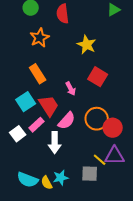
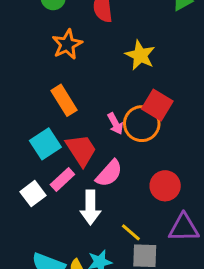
orange circle: (97, 119) -> (142, 124), moved
red circle: (113, 128) -> (165, 186), moved
yellow line: (100, 160) -> (131, 232), moved

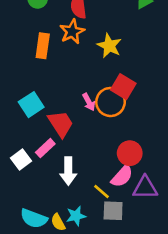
orange star: (67, 44) -> (72, 32), moved
orange rectangle: (64, 100) -> (43, 46), moved, turned 40
cyan square: (45, 144) -> (31, 105), moved
pink semicircle: (109, 173) -> (122, 176), moved

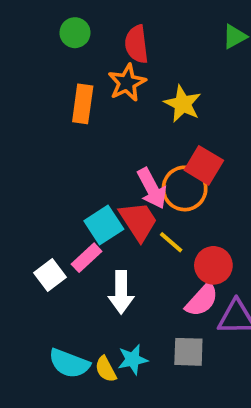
pink arrow: (89, 102) -> (152, 188), size x1.5
cyan square: (31, 105) -> (104, 225), moved
red trapezoid: (61, 124) -> (138, 221), moved
yellow line: (102, 192) -> (171, 242), moved

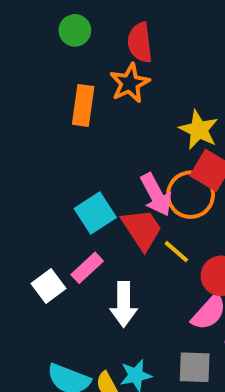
yellow star: (183, 104) -> (199, 130), moved
cyan square: (104, 225) -> (95, 213), moved

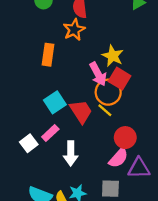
orange rectangle: (83, 105) -> (48, 55), moved
pink arrow: (156, 195) -> (98, 74), moved
yellow line: (176, 252) -> (105, 110), moved

